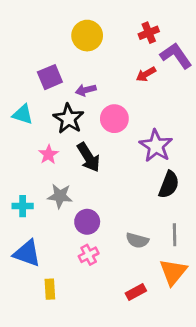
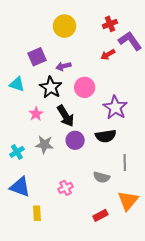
black semicircle: (169, 185) -> (106, 136), moved, turned 60
cyan cross: (23, 206) -> (17, 152), turned -32
purple circle: (87, 222) -> (75, 140), moved
gray line: (175, 235) -> (125, 162), moved

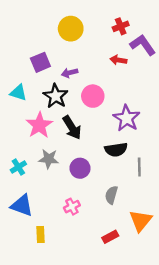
red arrow: (108, 55) -> (118, 60), turned 40
pink star: (36, 114) -> (39, 125), size x1.6
purple circle: (75, 140) -> (80, 168), moved
gray line: (125, 162) -> (139, 167), moved
gray semicircle: (102, 177) -> (111, 195), turned 91

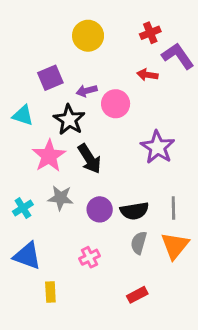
pink circle: (93, 96) -> (116, 104), moved
black semicircle: (116, 150) -> (134, 211), moved
orange triangle: (140, 221) -> (175, 246), moved

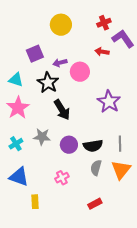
pink star: (49, 156) -> (18, 108), moved

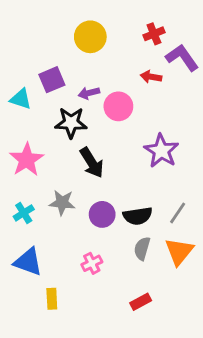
cyan triangle: (16, 80) -> (21, 99), moved
black star: (48, 83) -> (71, 123), turned -30
gray line: (120, 144) -> (178, 213), turned 35

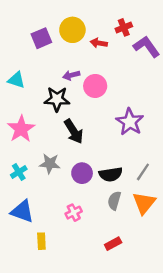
red arrow: (151, 77) -> (99, 43), moved
purple square: (52, 80) -> (41, 38), moved

